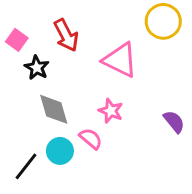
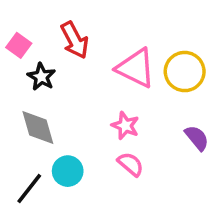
yellow circle: (163, 21) -> (185, 72), moved
gray diamond: (54, 109) -> (38, 127), moved
pink semicircle: (91, 139) -> (130, 164), moved

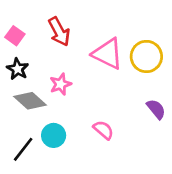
black star: (41, 77) -> (18, 69), moved
pink star: (125, 126) -> (61, 84), moved, turned 30
gray diamond: (38, 127) -> (30, 101), turned -32

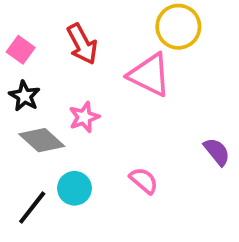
yellow circle: (146, 56) -> (178, 27), moved

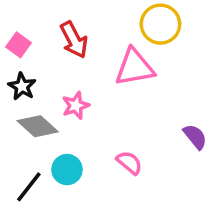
pink triangle: (150, 75) -> (135, 67), turned -36

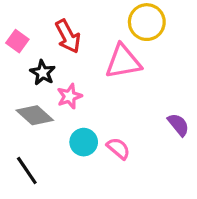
black star: (22, 86) -> (43, 73), moved
cyan circle: (67, 170) -> (84, 142), moved
black line: (29, 187) -> (27, 170), turned -72

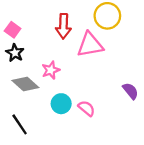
red arrow: (68, 36) -> (63, 26), moved, turned 30
black star: (43, 73) -> (15, 53), moved

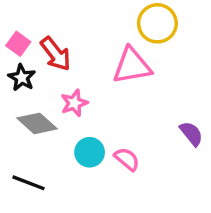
red arrow: (63, 26) -> (56, 54), moved, turned -40
black line: (20, 124) -> (28, 183), turned -35

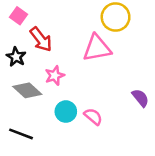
pink square: (18, 44) -> (19, 16), moved

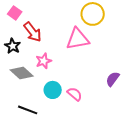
purple semicircle: (140, 98) -> (113, 79), turned -105
black line: (21, 134) -> (28, 110), moved

